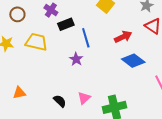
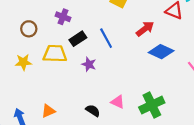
black rectangle: (66, 24) -> (78, 39), moved
purple star: (76, 59) -> (89, 64), moved
pink triangle: (84, 98) -> (118, 102), turned -40

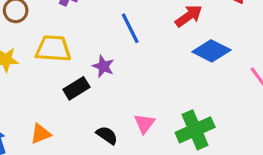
black rectangle: (78, 39) -> (76, 88), moved
pink triangle: (118, 102) -> (144, 124), turned 40

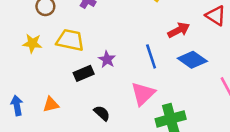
blue line: (130, 28) -> (151, 56), moved
pink triangle: (144, 124) -> (143, 94), moved, size x1.5

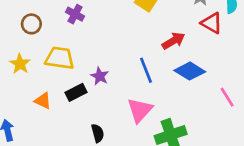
yellow star: (32, 43) -> (20, 64), turned 30
orange triangle: (51, 104) -> (43, 101), moved, turned 42
black semicircle: (102, 113) -> (98, 133), turned 36

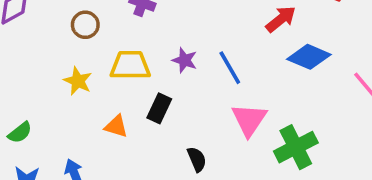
blue line: (146, 70) -> (230, 68), moved
purple star: (100, 76) -> (185, 60), moved
black rectangle: (76, 92) -> (159, 108), turned -30

